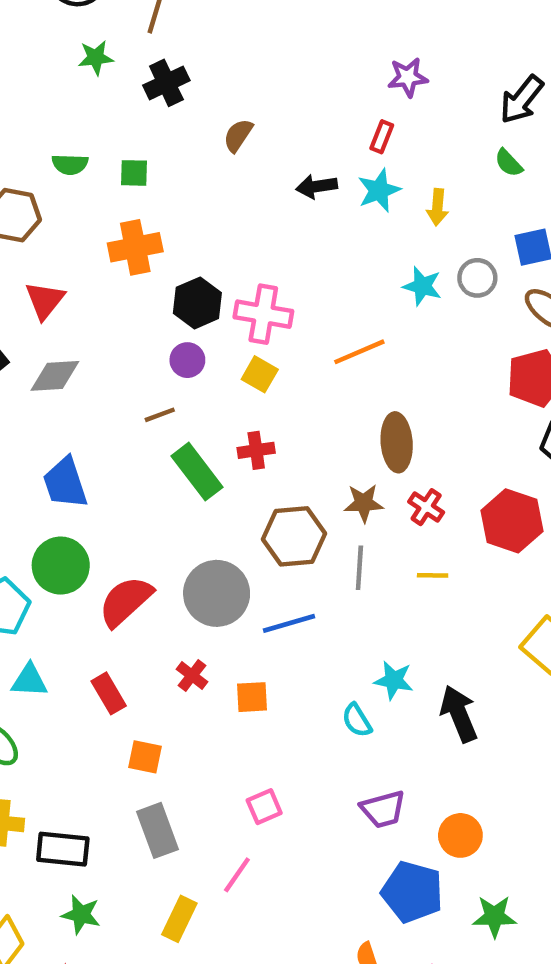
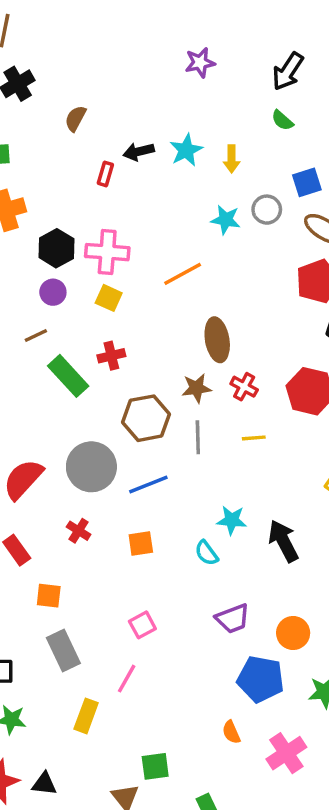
red rectangle: (382, 137) -> (105, 174), moved
orange square: (252, 697) -> (141, 544), moved

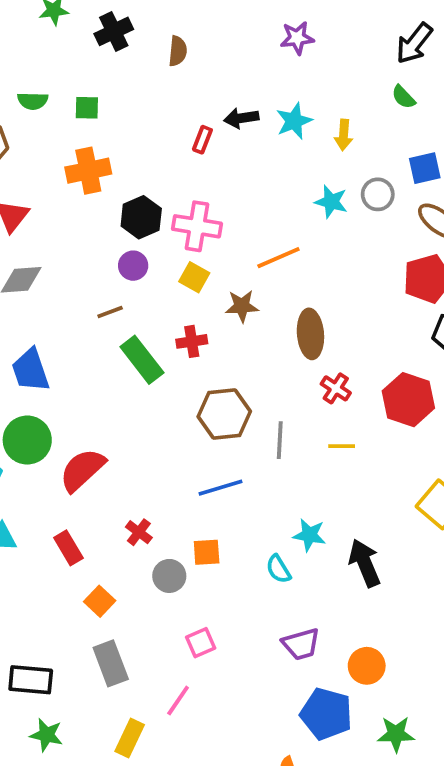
purple star: (200, 63) -> (297, 38), moved
brown semicircle: (76, 118) -> (178, 51), moved, turned 152
brown star: (197, 388) -> (242, 306), moved
gray circle: (91, 467) -> (169, 576), moved, size x0.6
orange square: (49, 596) -> (100, 601), turned 32

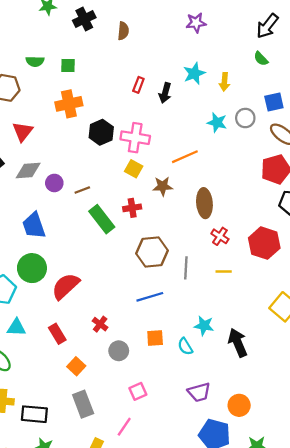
black arrow: (241, 118) -> (165, 93), moved, turned -66
purple circle: (133, 266) -> (54, 183), moved
orange square: (207, 552) -> (155, 338), moved

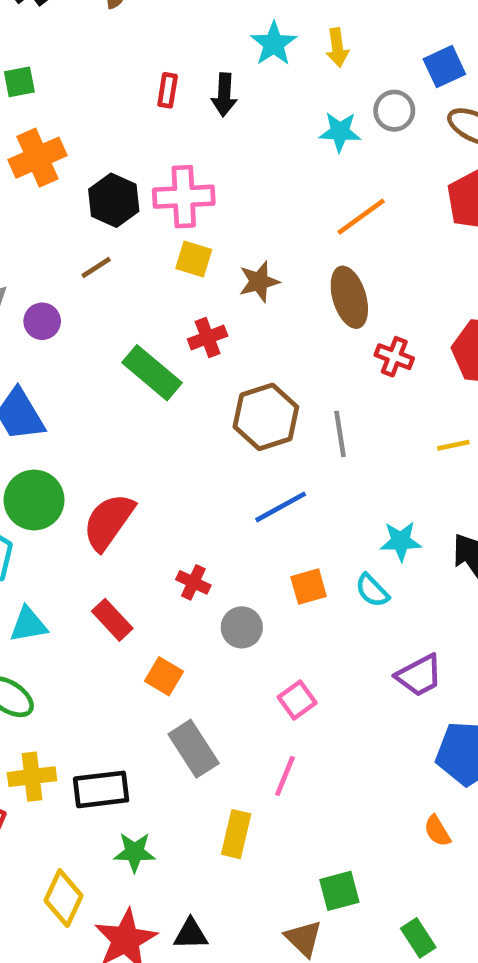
orange line: (185, 157) -> (361, 217), moved
brown line: (82, 190) -> (96, 267), moved
yellow line: (224, 271) -> (453, 445), moved

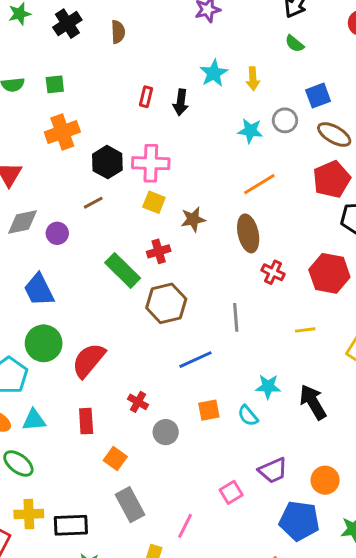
brown hexagon: (266, 417) -> (166, 303), moved
red rectangle: (112, 620) -> (86, 421), turned 35
pink square: (297, 700) -> (231, 492), moved

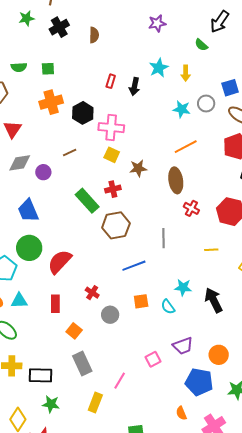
green semicircle: (295, 44) -> (201, 45), moved
black hexagon: (107, 162) -> (83, 113), moved

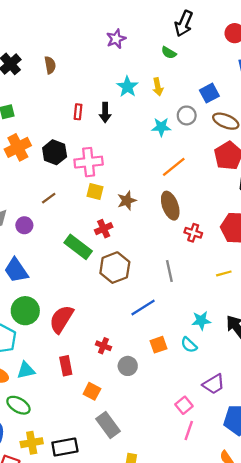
pink line: (120, 381) -> (189, 430), moved

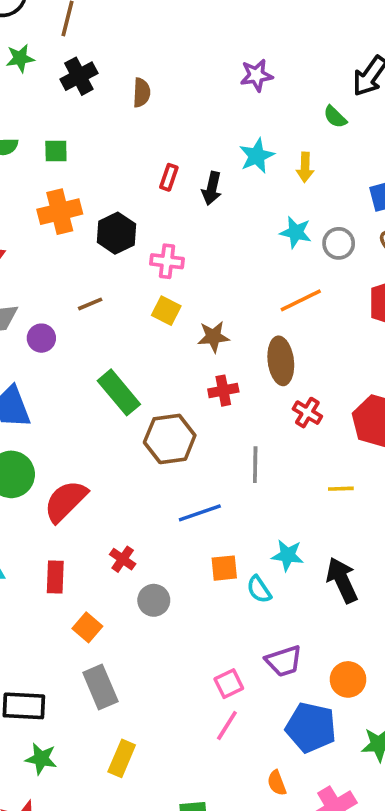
gray circle: (187, 115) -> (339, 243), moved
pink cross: (89, 162) -> (167, 261), size x0.7
red cross: (104, 229) -> (223, 391), moved
orange square: (158, 345) -> (224, 568), moved

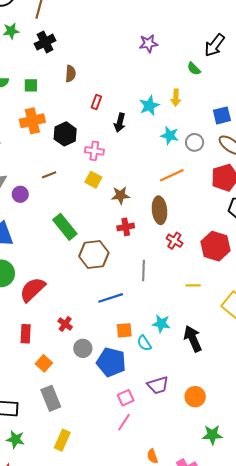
brown semicircle: (141, 93) -> (71, 74), moved
cyan star: (257, 156) -> (149, 106), moved
black arrow: (212, 188) -> (120, 123), moved
blue pentagon: (311, 727) -> (111, 362), moved

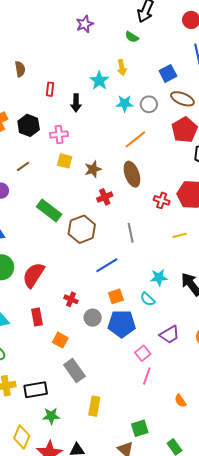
red cross: (174, 241) -> (162, 200), moved
orange square: (124, 330) -> (116, 296), moved

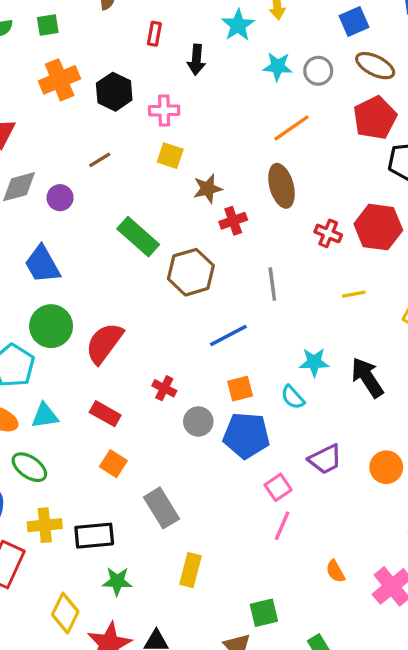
brown star: (93, 169) -> (208, 189), moved
red rectangle: (37, 317) -> (105, 414), turned -54
orange square: (60, 340) -> (113, 464), moved

